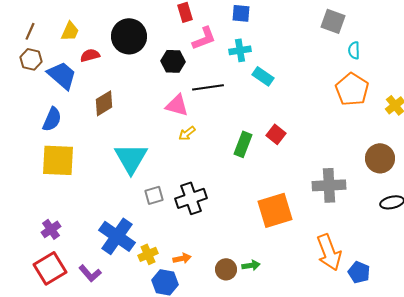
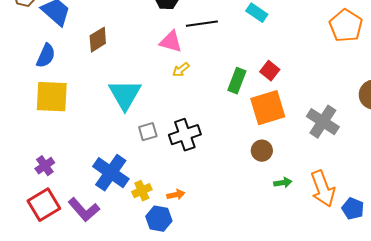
gray cross: (329, 185) -> (323, 122), turned 36
orange square: (275, 210) -> (268, 108), moved
green arrow: (251, 265) -> (283, 183), moved
brown circle: (226, 269) -> (262, 151), moved
purple L-shape: (90, 273) -> (84, 210), size x1.4

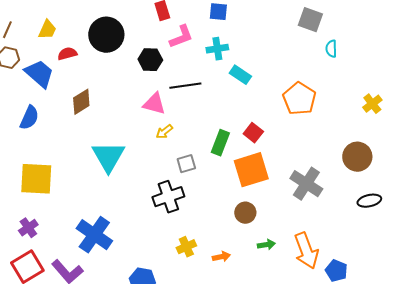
orange pentagon: (346, 26) -> (299, 99), moved
yellow square: (52, 97) -> (36, 179), moved
gray square: (148, 132) -> (186, 164), moved
yellow cross: (142, 191) -> (186, 247), moved
orange arrow: (176, 195) -> (221, 257), moved

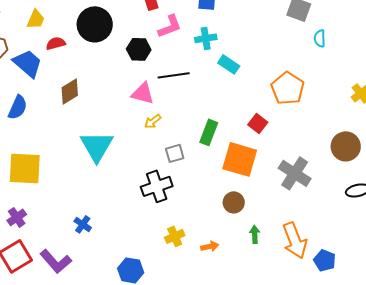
red square: (253, 133) -> (258, 123), moved
orange square: (251, 170) -> (240, 159), turned 33
blue cross: (94, 235) -> (83, 224), size x0.5
green arrow: (266, 245) -> (255, 234), turned -84

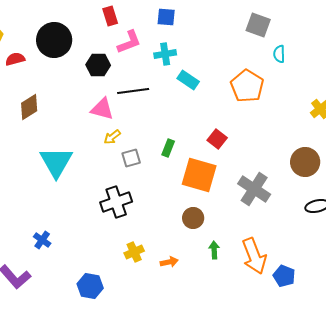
orange pentagon: (288, 88) -> (247, 86), moved
green rectangle: (209, 132) -> (168, 148), size x0.7
gray square: (175, 153) -> (131, 158), moved

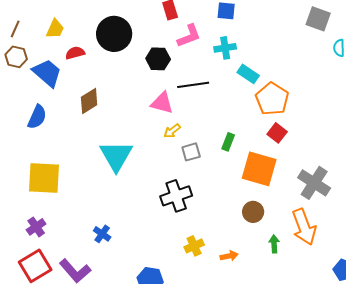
orange pentagon: (247, 86) -> (272, 99), moved
orange arrow: (254, 256) -> (304, 227), moved

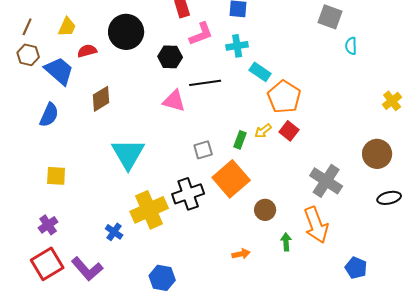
yellow arrow: (172, 131) -> (263, 131), moved
orange square: (259, 169) -> (231, 179), moved, turned 33
yellow square: (44, 178) -> (56, 176), size x0.6
yellow cross: (194, 246) -> (149, 210), moved, size x1.8

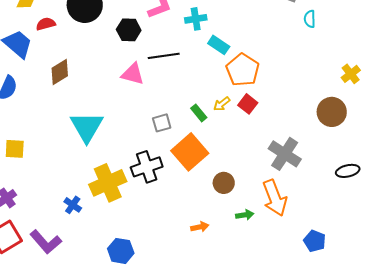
green rectangle: (240, 140) -> (199, 113), turned -60
brown circle: (377, 154) -> (332, 112), moved
green arrow: (286, 242) -> (245, 215), turned 84

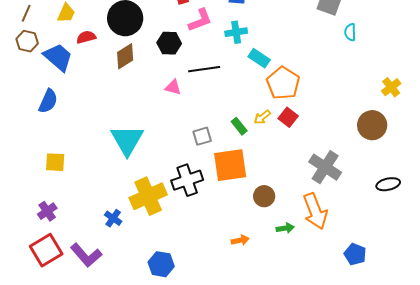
brown diamond: (60, 72) -> (125, 56), moved
pink triangle: (133, 74) -> (173, 87), size x0.7
orange square: (190, 152) -> (230, 165), turned 33

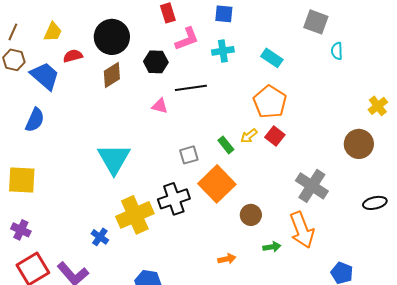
cyan rectangle: (259, 58) -> (272, 58), moved
yellow square: (55, 162) -> (22, 180), moved, size x1.4
orange square: (230, 165) -> (217, 184), turned -36
purple cross: (47, 211) -> (21, 230), moved, turned -30

